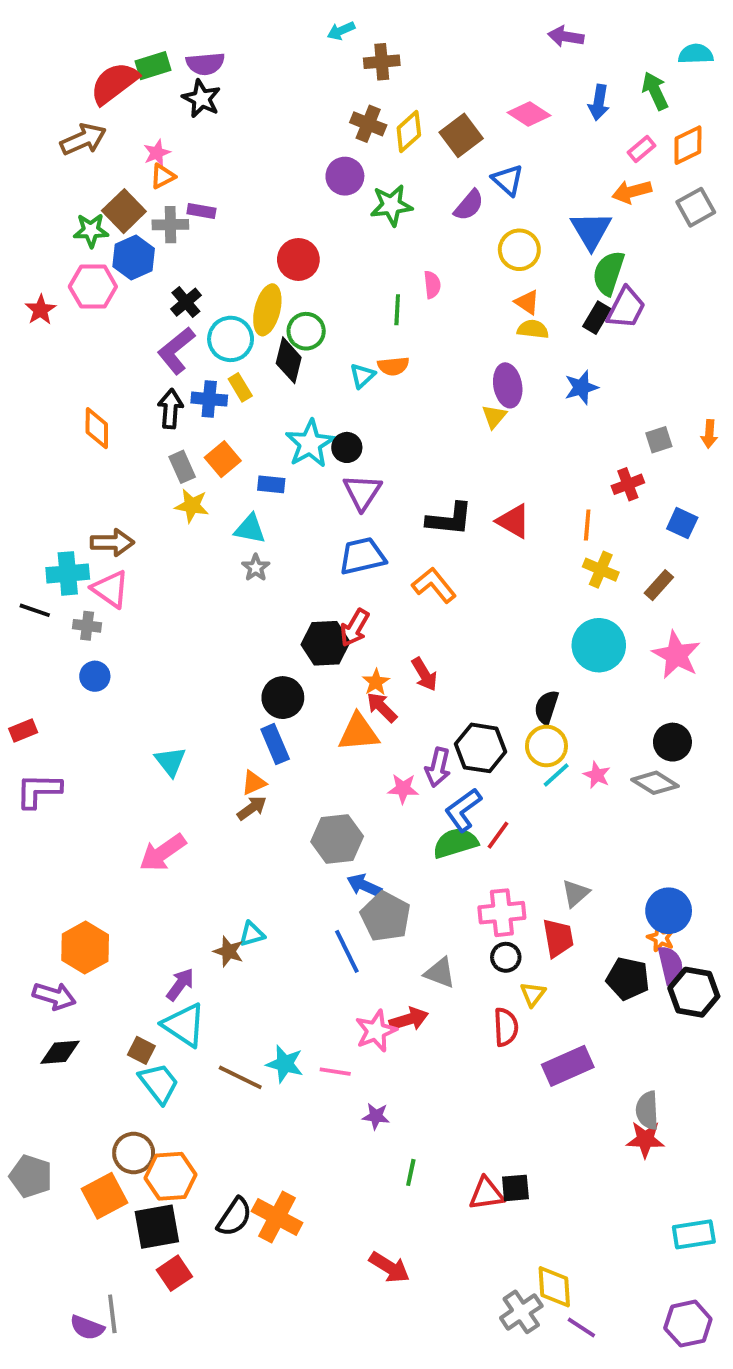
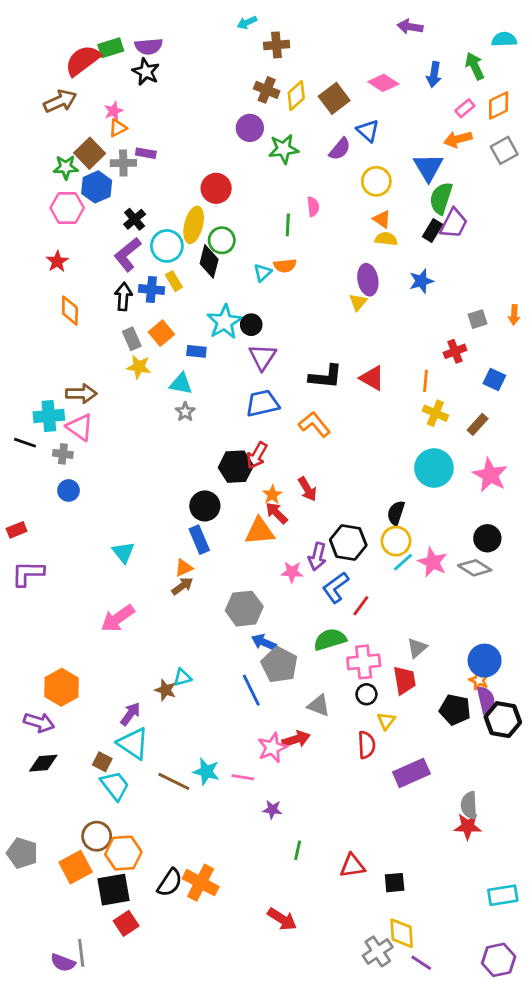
red star: (41, 310) -> (57, 261), moved
pink star: (597, 775) -> (433, 562), size x1.5
green semicircle: (455, 843) -> (330, 639), moved
black square: (515, 1188) -> (395, 883), moved

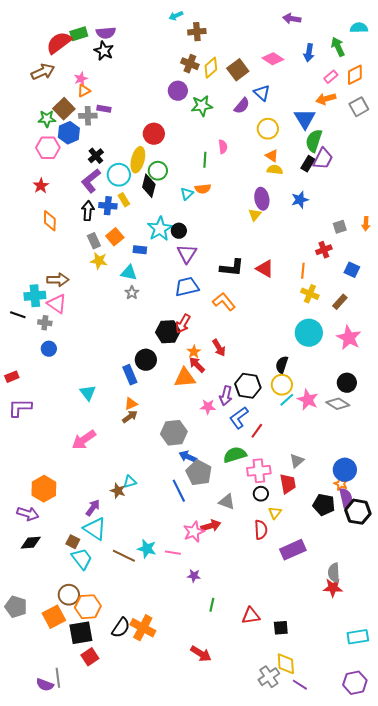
blue rectangle: (199, 540) -> (130, 375), moved

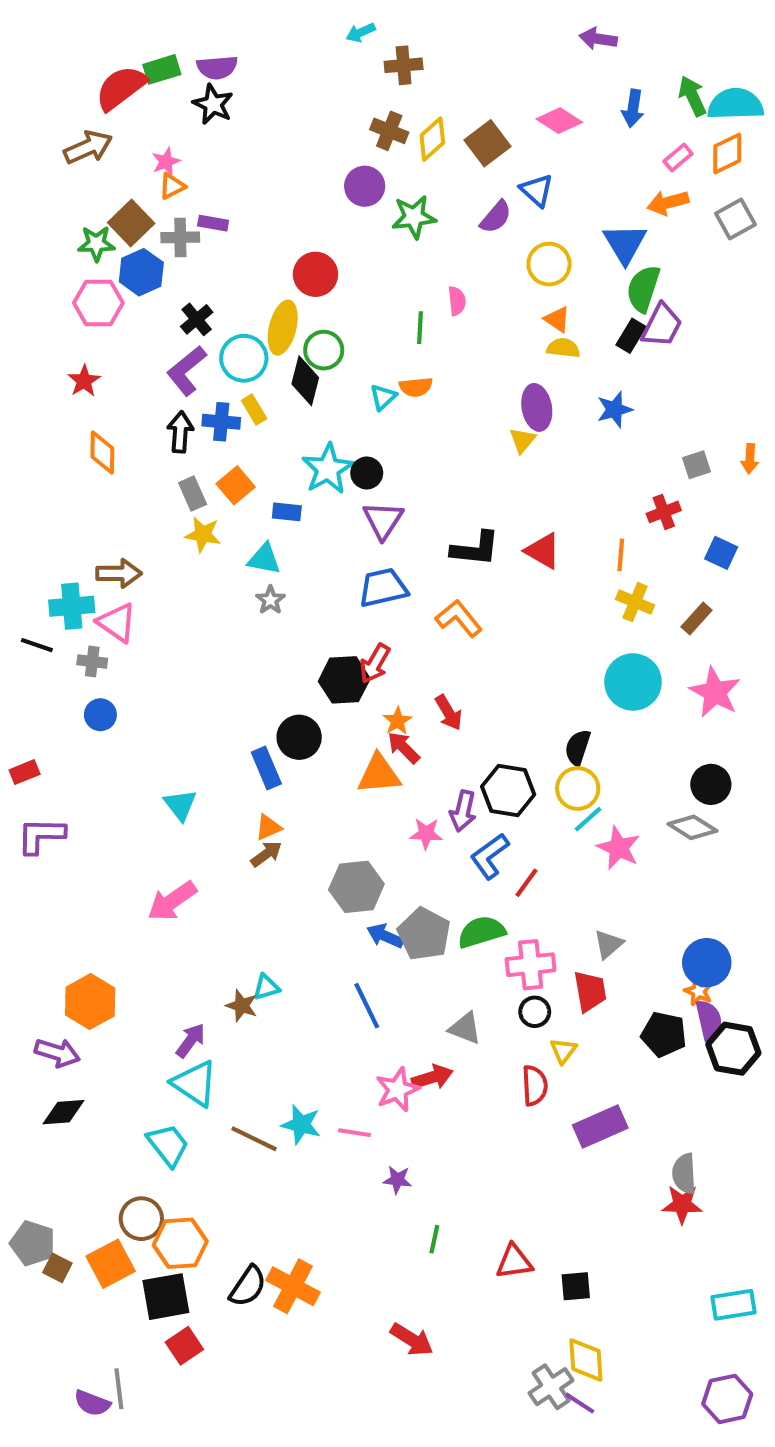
cyan semicircle: (359, 28) -> (735, 104), moved, size x1.5
pink star: (308, 400) -> (619, 848), moved
gray pentagon: (199, 473) -> (424, 934), moved
brown square: (73, 542) -> (57, 1268), moved
purple line: (300, 685) -> (580, 1403), moved

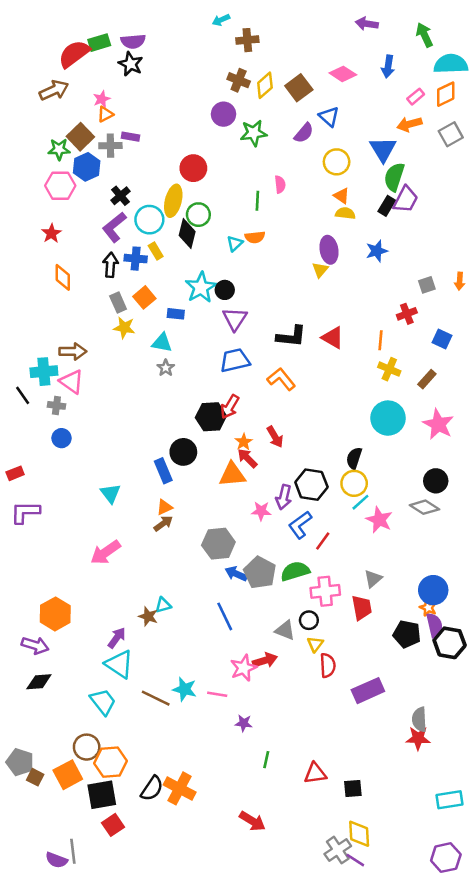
green arrow: (692, 96) -> (424, 35), moved
black line: (37, 645) -> (23, 395), turned 36
black circle: (535, 1012) -> (309, 620), moved
yellow triangle: (563, 1051) -> (315, 644), moved

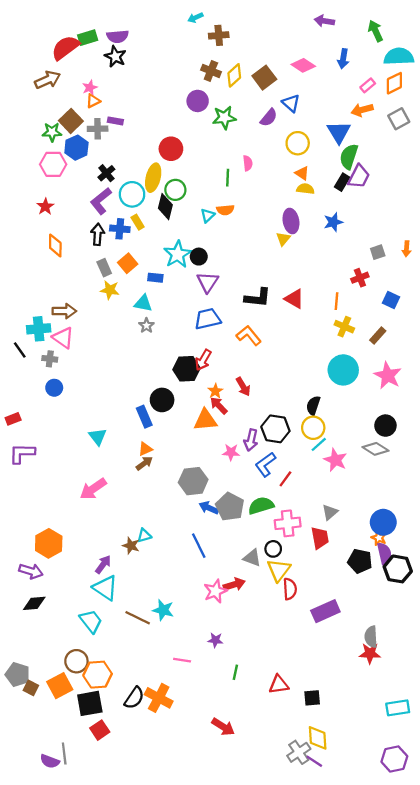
yellow triangle: (315, 644) -> (279, 570), size x1.6
pink line: (217, 694) -> (182, 660), moved

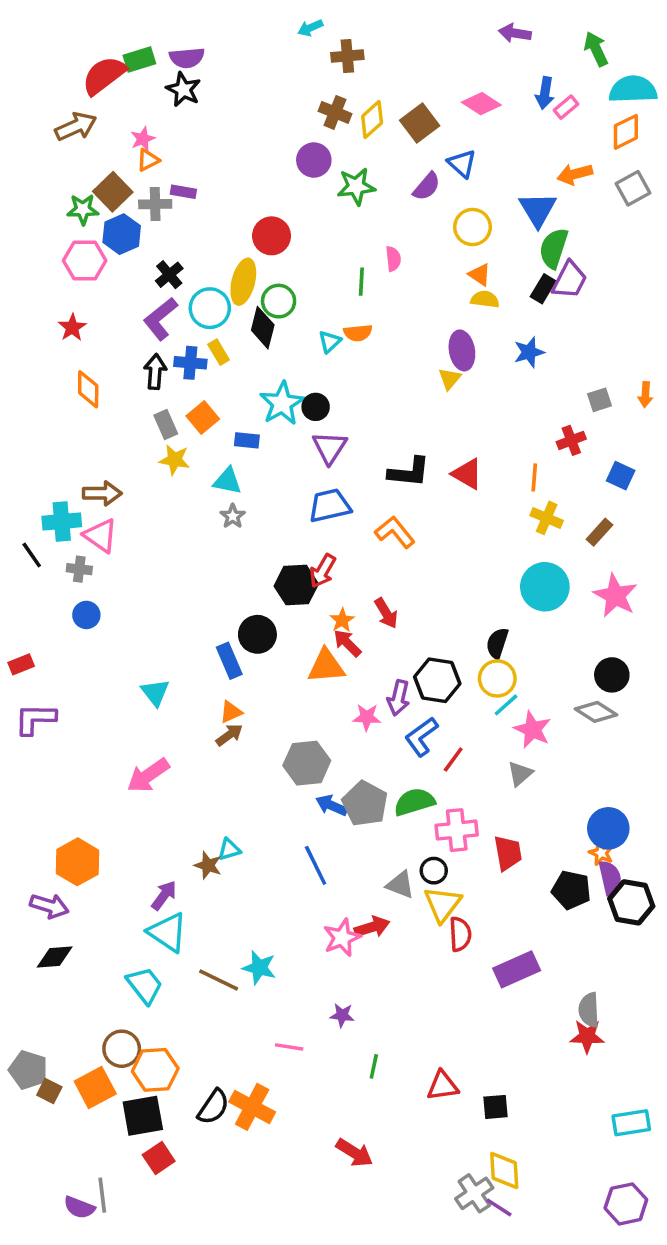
pink rectangle: (368, 85) -> (566, 107), moved
gray triangle: (330, 512) -> (520, 774), moved

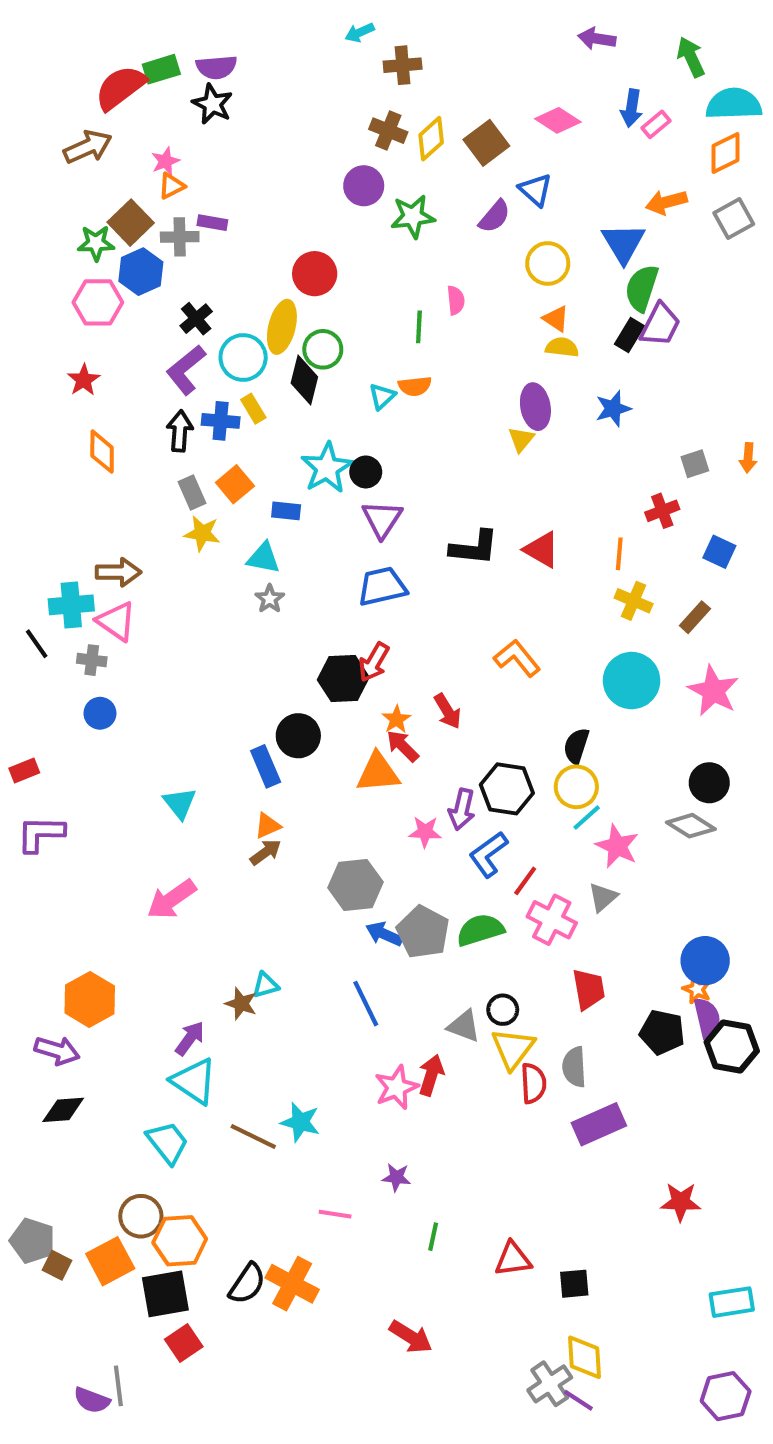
orange L-shape: (395, 532) -> (517, 658), moved
pink cross: (457, 830) -> (552, 920), moved, turned 33
red arrow: (372, 927) -> (431, 1075), turned -56
gray semicircle: (589, 1010) -> (574, 1067), moved

